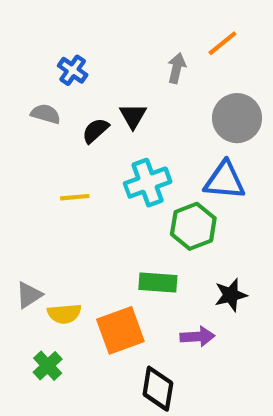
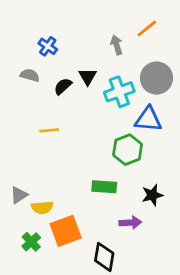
gray arrow: (177, 68) -> (117, 45), turned -30
cyan cross: (148, 183) -> (119, 92), moved
orange square: (120, 330) -> (66, 231), moved

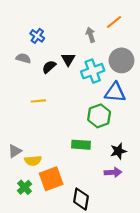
purple arrow: (130, 223) -> (113, 172), moved

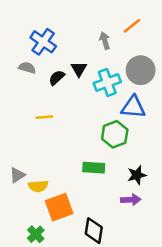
blue cross: (37, 36) -> (43, 42), size x1.5
green cross: (24, 187) -> (36, 234), moved

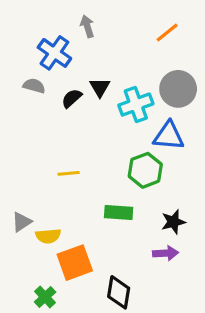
gray arrow: (105, 41) -> (87, 26), moved
yellow line: (44, 117) -> (69, 173), moved

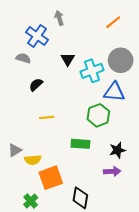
black semicircle: (72, 98) -> (36, 85), moved

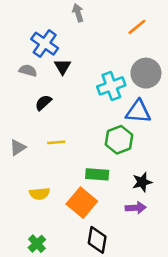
gray arrow: (59, 18) -> (78, 13), moved
black triangle: (68, 59) -> (63, 67), moved
gray triangle: (15, 150) -> (18, 147), moved
orange square: (51, 178) -> (82, 203), moved, turned -30

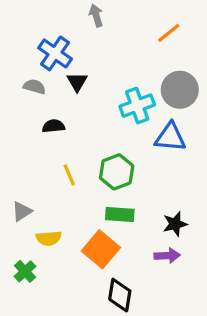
black semicircle: (43, 103) -> (53, 126), turned 36
green hexagon: (119, 140) -> (117, 172), moved
yellow line: (56, 142) -> (69, 175), turned 72
gray triangle: (18, 147) -> (22, 211), moved
green cross: (37, 244) -> (25, 271), moved

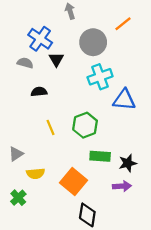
gray circle: (180, 90) -> (93, 42), moved
green rectangle: (120, 215) -> (100, 156), moved

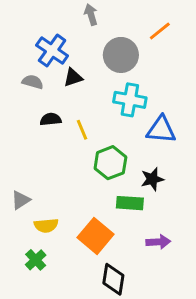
black triangle: (56, 59) -> (73, 77), turned 42
cyan cross: (100, 77) -> (130, 100), turned 30
yellow line: (51, 127) -> (82, 130), moved
black star: (128, 163) -> (152, 179), moved
green cross: (18, 198) -> (36, 260), moved

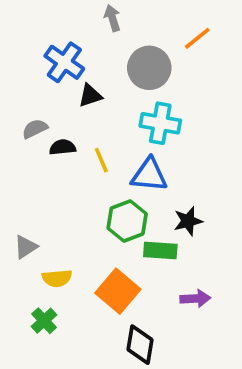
gray semicircle: (33, 82) -> (35, 129), moved, turned -42
blue triangle: (161, 130) -> (149, 175), moved
green hexagon: (110, 163) -> (127, 221), moved

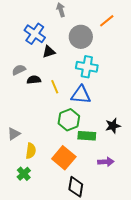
black star: (188, 221) -> (113, 126), moved
yellow semicircle: (57, 278) -> (31, 151), turned -77

